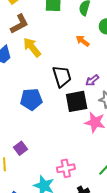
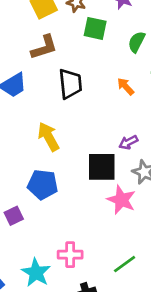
yellow arrow: (32, 47) -> (49, 137), moved
black trapezoid: (62, 76) -> (70, 84), moved
blue pentagon: (31, 99) -> (43, 185), moved

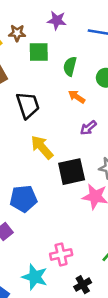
green semicircle: (137, 42) -> (70, 66), moved
yellow arrow: (49, 137) -> (42, 147), moved
purple arrow: (128, 142) -> (88, 128), moved

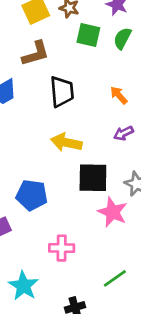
green semicircle: (70, 66) -> (122, 38), moved
yellow arrow: (42, 147) -> (66, 142), turned -50
pink cross: (61, 254) -> (62, 248), moved

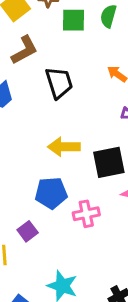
yellow arrow: (66, 142) -> (64, 147), moved
pink cross: (62, 248) -> (86, 214), moved

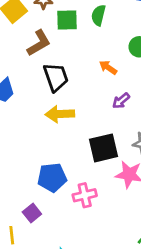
brown L-shape: (25, 50) -> (39, 43), moved
yellow arrow: (64, 147) -> (60, 114), moved

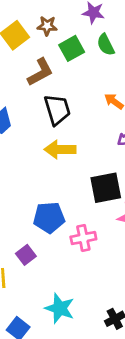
green semicircle: (98, 15) -> (106, 45), turned -42
green square: (67, 20) -> (72, 48), turned -30

